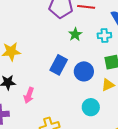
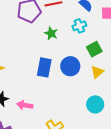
pink arrow: (29, 95) -> (25, 105), turned 98
cyan circle: (91, 107) -> (95, 104), moved

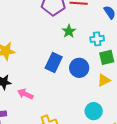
cyan cross: (79, 26) -> (97, 39), moved

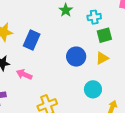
blue rectangle: (54, 62) -> (32, 40), moved
blue circle: (79, 68) -> (76, 57), moved

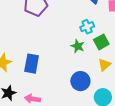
green star: (66, 10) -> (78, 46), moved
blue circle: (76, 57) -> (80, 81), moved

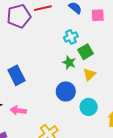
green star: (78, 46) -> (69, 63), moved
blue rectangle: (32, 64) -> (16, 75), turned -36

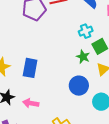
blue rectangle: (16, 75) -> (30, 68), turned 36

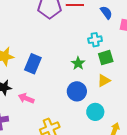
green star: (83, 57) -> (78, 63), moved

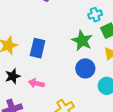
green star: (78, 63) -> (82, 41), size x1.5

